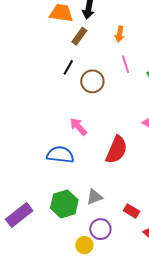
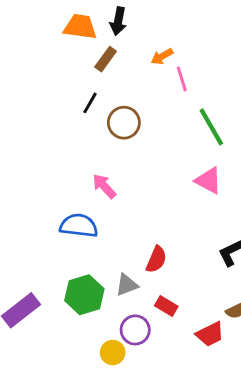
orange arrow: (120, 34) -> (162, 56), turned 49
pink line: (126, 64) -> (182, 79), moved
red semicircle: (117, 150) -> (156, 259), moved, size x0.7
red rectangle: (132, 211) -> (166, 306), moved

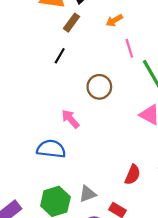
pink line: (182, 79) -> (129, 48), moved
brown circle: (124, 123) -> (99, 87), moved
red semicircle: (156, 259) -> (133, 175), moved

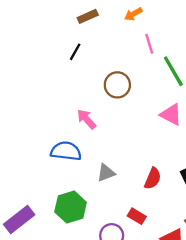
brown rectangle: (71, 23) -> (88, 16), turned 30
gray triangle: (88, 194) -> (106, 173), moved

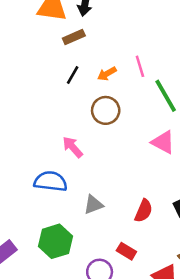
orange arrow: (133, 14) -> (107, 74), moved
black line: (75, 52) -> (73, 75), moved

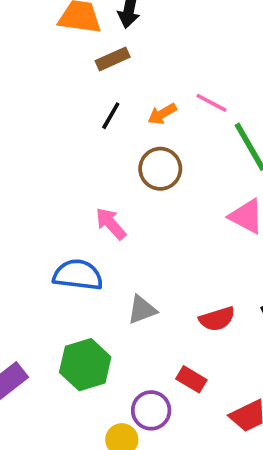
pink line: (140, 66) -> (211, 103), turned -45
red semicircle: (144, 211) -> (217, 319), turned 50

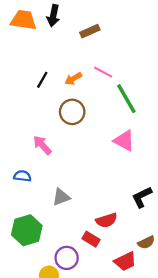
brown rectangle: (113, 59) -> (90, 31), moved
blue semicircle: (78, 275) -> (22, 176), size x0.6
red semicircle: (217, 319) -> (106, 220), moved

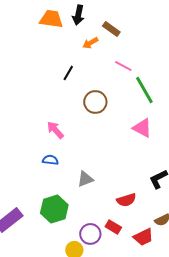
brown rectangle: (90, 31) -> (111, 29), turned 60
orange arrow: (73, 79) -> (90, 43), moved
pink arrow: (42, 145) -> (55, 130), moved
red rectangle: (91, 239) -> (113, 227), moved

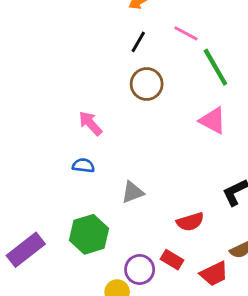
black line: (68, 73) -> (138, 42), moved

